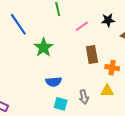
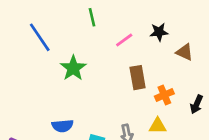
orange cross: (112, 68) -> (164, 95), turned -32
blue semicircle: (54, 82) -> (62, 126), moved

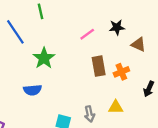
green line: (92, 17) -> (40, 11), moved
orange cross: (164, 95) -> (121, 72), moved
blue semicircle: (62, 126) -> (32, 90), moved

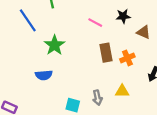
pink line: (87, 34) -> (95, 23), turned 64

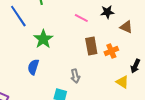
blue semicircle: (44, 75) -> (33, 67), turned 112
yellow triangle: (122, 91) -> (122, 82), moved, turned 32
gray arrow: (97, 98) -> (75, 76), moved

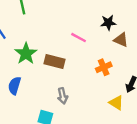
black star: (107, 12) -> (108, 23), moved
pink line: (81, 18) -> (79, 38), moved
brown rectangle: (91, 46) -> (55, 62), moved, turned -66

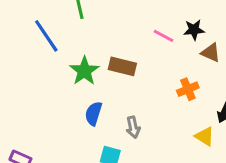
pink line: (79, 38) -> (163, 36), moved
brown rectangle: (55, 62) -> (122, 66), moved
blue semicircle: (14, 86) -> (93, 114), moved

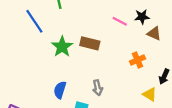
blue semicircle: (93, 114) -> (60, 90), moved

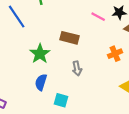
green star: (62, 47) -> (40, 54), moved
gray arrow: (98, 88) -> (77, 68), moved

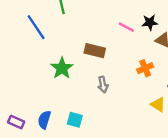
blue semicircle: (41, 82) -> (44, 120), moved
cyan square: (61, 100) -> (75, 120), moved

